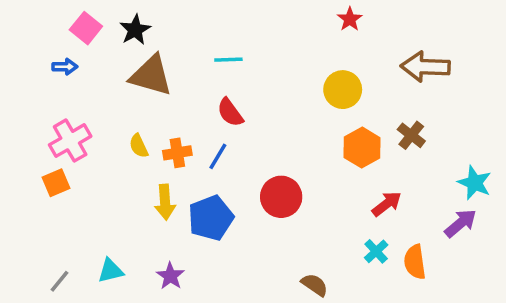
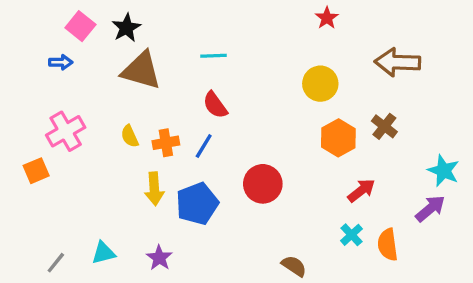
orange square: (56, 183) -> (36, 171), moved

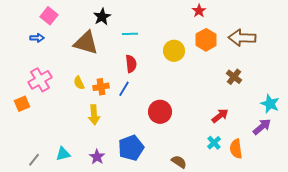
black star: (126, 28) -> (102, 17), moved
yellow circle: (320, 84) -> (174, 51), moved
red semicircle: (215, 105) -> (131, 64), turned -150
orange hexagon: (338, 138) -> (206, 40), moved
blue pentagon: (197, 204) -> (131, 148), moved

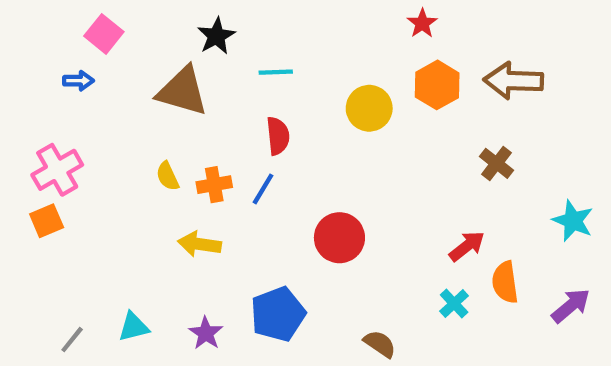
pink cross: (40, 80) -> (57, 170), moved
yellow arrow: (94, 115) -> (199, 244), turned 102
purple arrow: (262, 127) -> (571, 306), moved
orange semicircle: (236, 149) -> (505, 282), moved

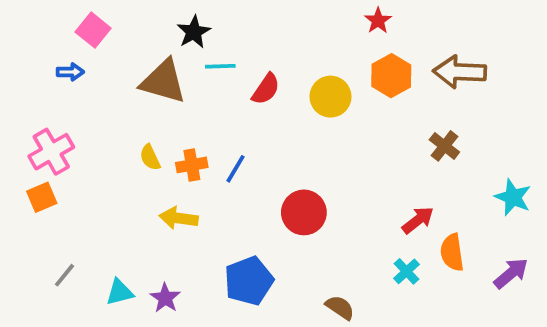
cyan line: (276, 72) -> (220, 66), moved
red semicircle: (278, 136) -> (266, 89), moved, turned 40
purple star: (206, 333) -> (165, 298), moved
gray line: (72, 340) -> (65, 275), moved

